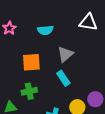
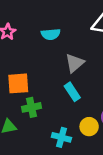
orange square: (31, 62) -> (18, 83), moved

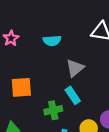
green cross: (31, 107) -> (53, 110), moved

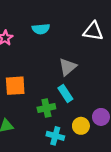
cyan semicircle: (52, 41) -> (41, 29), moved

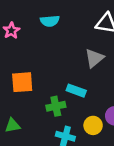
gray triangle: (68, 67) -> (94, 58), moved
cyan rectangle: (65, 94) -> (76, 91), turned -36

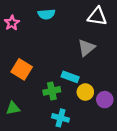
orange square: (22, 82) -> (22, 69), turned 36
yellow circle: (93, 125) -> (85, 92), moved

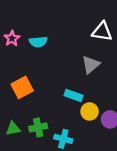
cyan semicircle: (46, 14) -> (38, 42), moved
orange square: (22, 69) -> (22, 87), turned 30
green cross: (52, 91) -> (38, 127), moved

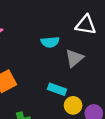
cyan semicircle: (38, 42) -> (50, 42), moved

